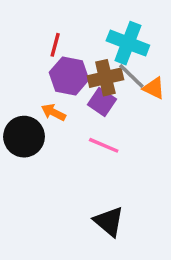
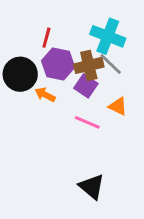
orange triangle: (154, 88) -> (118, 106), moved
black circle: (24, 137) -> (20, 74), moved

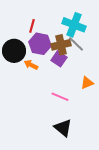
orange triangle: (118, 106) -> (87, 83), moved, turned -48
pink line: (87, 122) -> (60, 97), moved

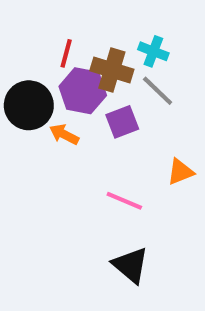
cyan cross: (74, 25) -> (153, 51), size x0.6
brown cross: (61, 45) -> (112, 70), moved, turned 30
purple square: (59, 59) -> (122, 122), turned 35

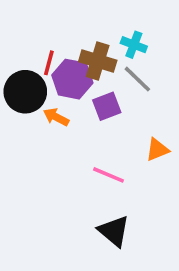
red line: (66, 53) -> (49, 63), moved

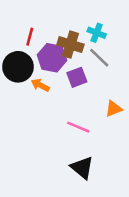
red line: (49, 63) -> (30, 37), moved

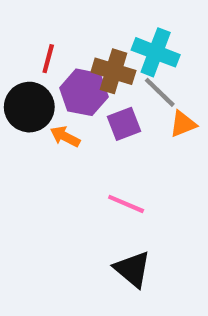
cyan cross: (97, 33) -> (156, 52), size x1.5
orange triangle: (114, 109) -> (183, 124), moved

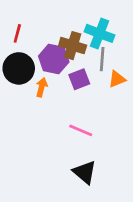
red line: (48, 59) -> (17, 33), moved
gray line: (160, 92) -> (102, 59), turned 50
orange arrow: (65, 137) -> (42, 87), turned 78

